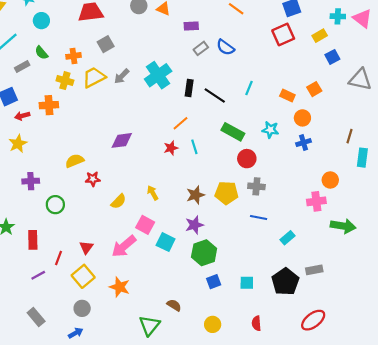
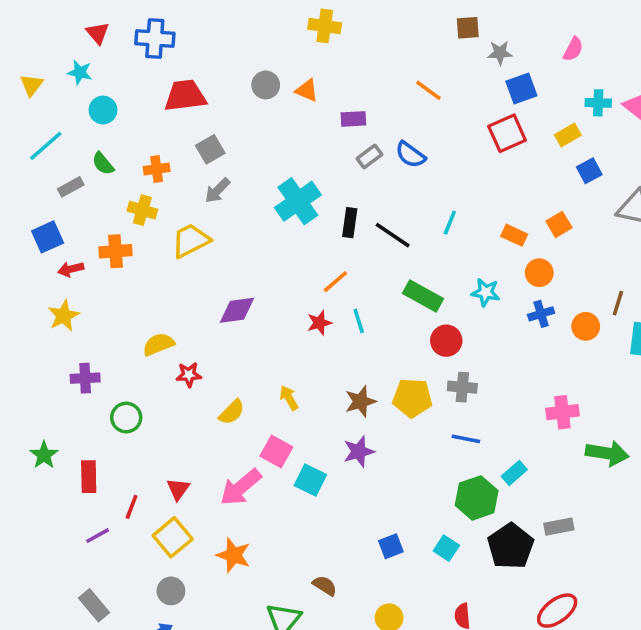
gray arrow: (122, 76) -> (217, 190), moved
yellow trapezoid: (94, 77) -> (191, 241), moved
orange circle: (330, 180) -> (586, 326), moved
green hexagon: (204, 253) -> (477, 498), moved
cyan square: (247, 283) -> (446, 548), turned 32

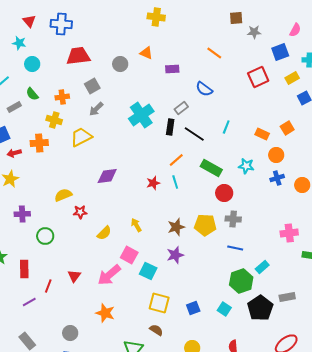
gray circle: (266, 85) -> (120, 64), moved
blue square: (521, 89) -> (280, 52), moved
gray rectangle: (369, 156) -> (181, 108), moved
orange line: (335, 282) -> (176, 160), moved
yellow square: (173, 537) -> (159, 303), moved, turned -35

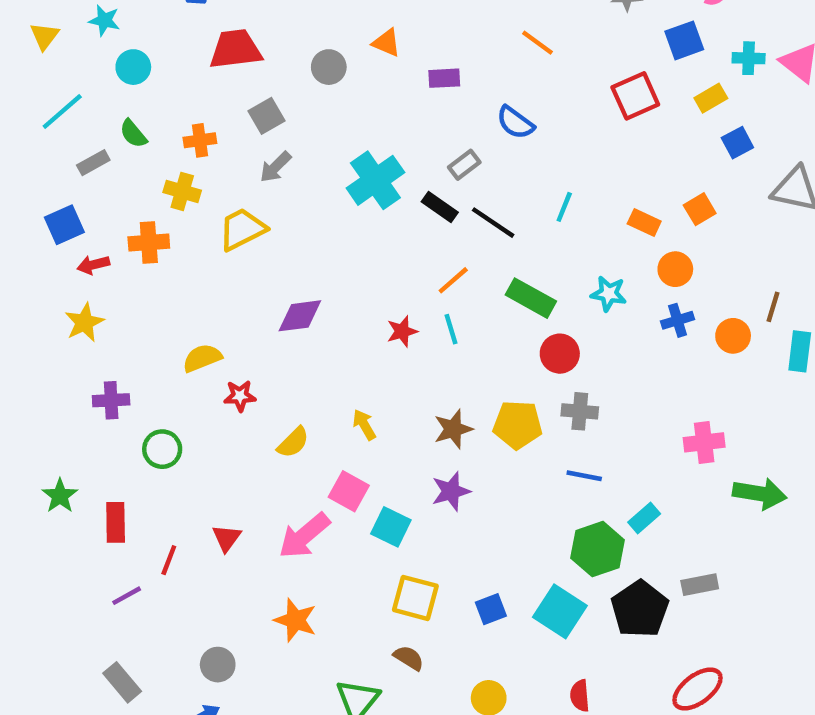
black rectangle: (170, 127) -> (440, 207), turned -63
cyan square: (224, 309) -> (560, 611), size x1.6

